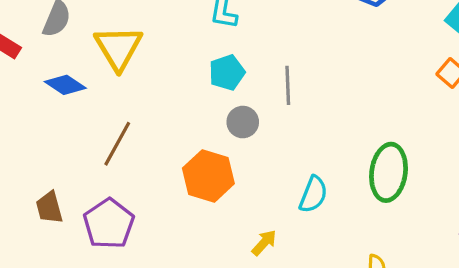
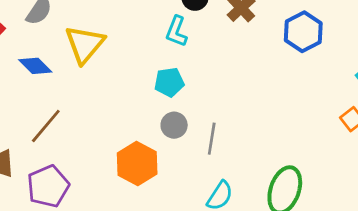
gray line: (288, 85) -> (212, 139), moved
brown line: (117, 144) -> (46, 126), moved

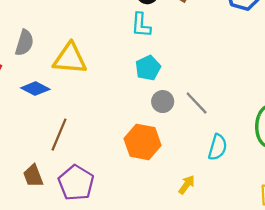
yellow triangle: (85, 44) -> (70, 59), turned -48
gray line: (212, 139) -> (197, 103), turned -35

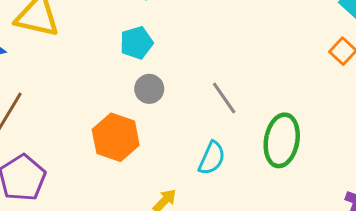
gray line: (197, 103) -> (224, 98), moved

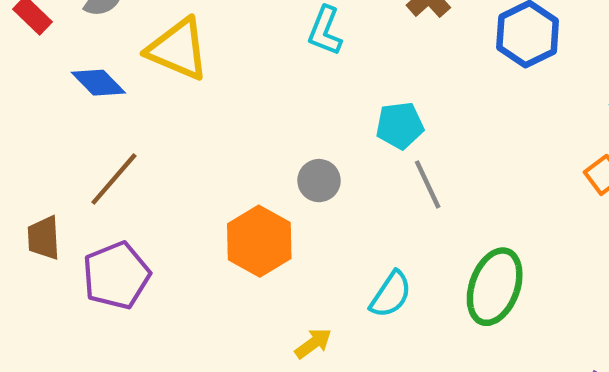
cyan pentagon: (136, 43) -> (400, 125), moved
gray line: (224, 98) -> (428, 184), moved

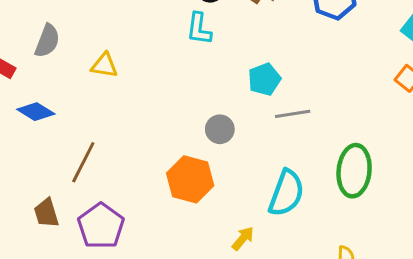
yellow triangle: (178, 49) -> (104, 65), size x0.6
blue diamond: (98, 83) -> (36, 112), moved
gray line: (428, 184) -> (293, 114), turned -60
cyan semicircle: (391, 294) -> (286, 193), size x1.4

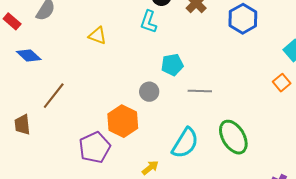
yellow triangle: (104, 65) -> (98, 36), moved
cyan pentagon: (264, 79) -> (172, 65), moved
green ellipse: (354, 171) -> (233, 137), turned -48
purple pentagon: (101, 226) -> (95, 148), moved

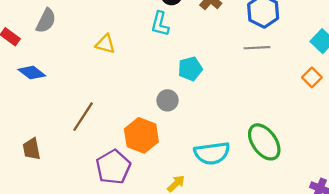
gray line: (200, 91) -> (257, 48), moved
brown line: (54, 96) -> (83, 117), moved
cyan semicircle: (185, 143) -> (212, 153), turned 56

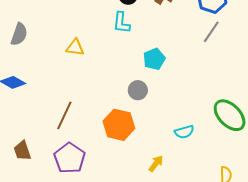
gray line: (257, 48) -> (211, 32), turned -45
cyan semicircle: (212, 153) -> (184, 132), size x0.6
purple pentagon: (113, 167) -> (70, 158), moved

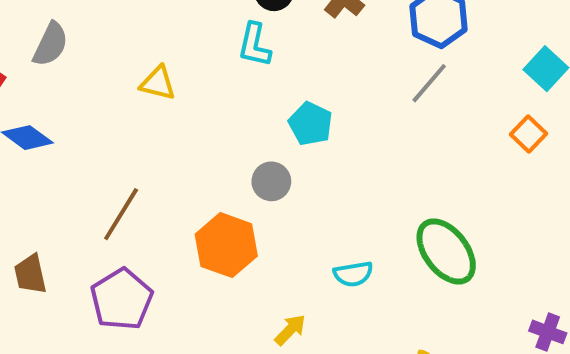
cyan pentagon: (154, 59) -> (311, 124), turned -30

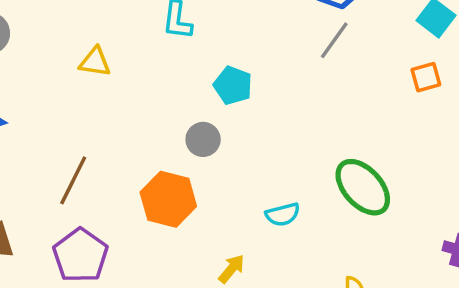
orange square: (529, 134) -> (426, 77), turned 36

